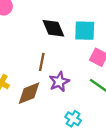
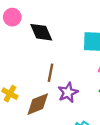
black diamond: (53, 28) -> (41, 32), moved

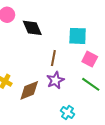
brown line: (51, 73) -> (53, 58), moved

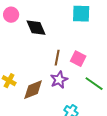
cyan square: (78, 36) -> (81, 14), moved
pink square: (90, 59) -> (78, 59), moved

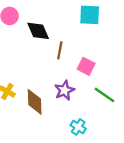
brown line: (57, 58) -> (60, 50), moved
brown diamond: (33, 90) -> (35, 102), turned -70

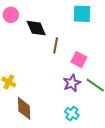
purple star: (64, 90) -> (72, 83), moved
brown diamond: (35, 102) -> (24, 108), moved

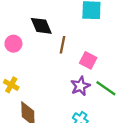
pink circle: (11, 15) -> (13, 44), moved

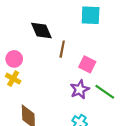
pink circle: (13, 44) -> (14, 59), moved
yellow cross: (11, 85) -> (13, 79), moved

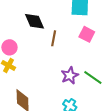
pink square: (87, 64) -> (87, 34), moved

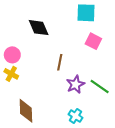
brown line: (54, 38) -> (60, 62), moved

